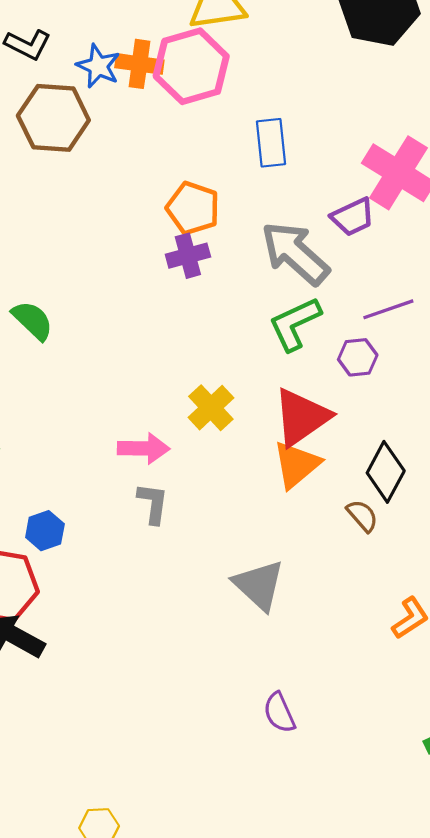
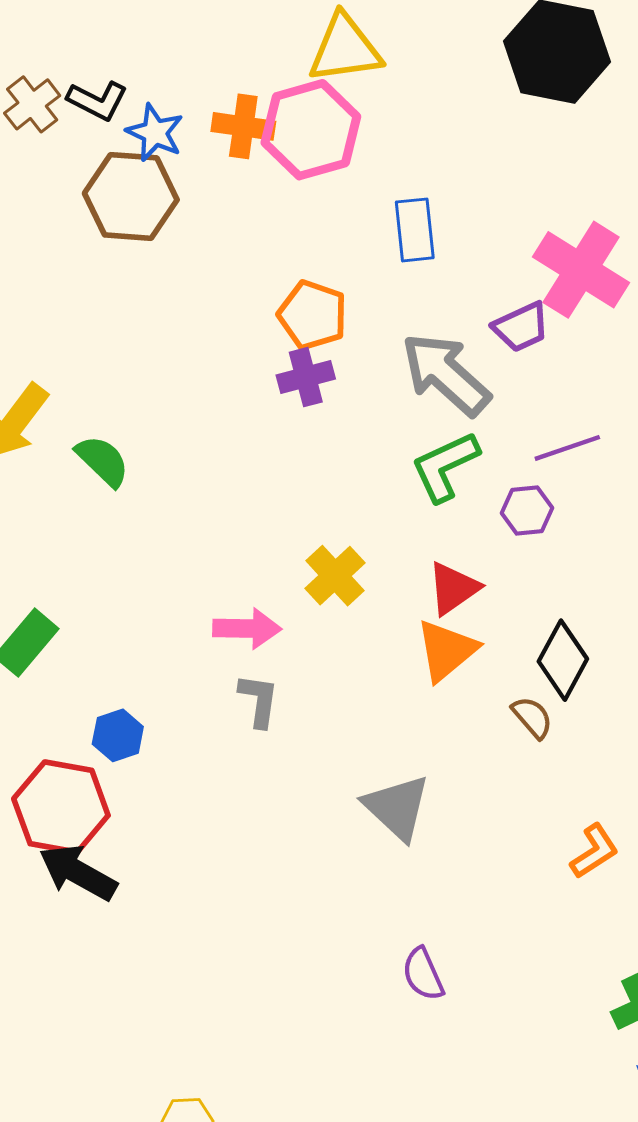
blue star: (98, 66) -> (155, 133), moved
red triangle: (301, 417) -> (453, 588), size x0.7

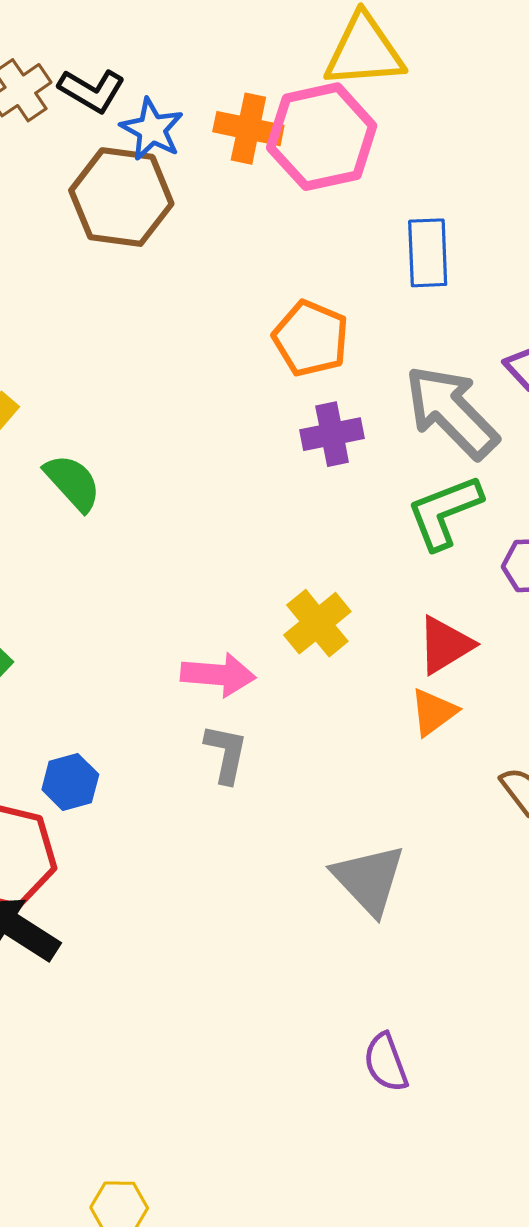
purple cross: (306, 377) -> (332, 434), moved
orange triangle: (446, 650) -> (433, 712), size x0.7

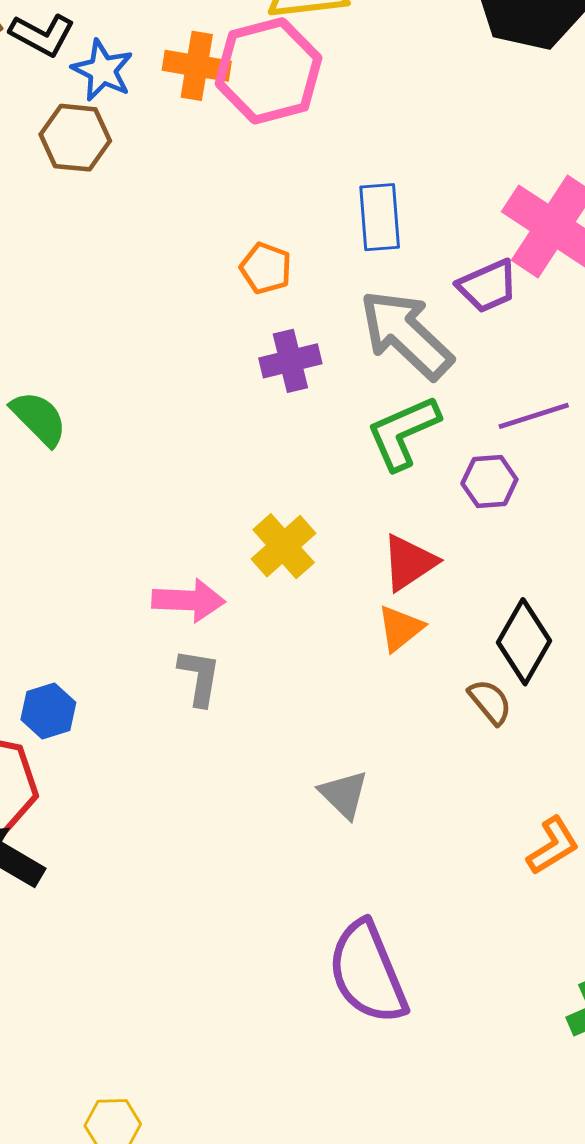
brown hexagon: (121, 197) -> (75, 138), size x0.7
blue rectangle: (428, 253) -> (380, 217), moved
orange pentagon: (311, 338) -> (266, 268), size x0.7
gray triangle: (369, 879) -> (344, 794), size x0.7
purple semicircle: (386, 1062) -> (367, 972), size x1.8

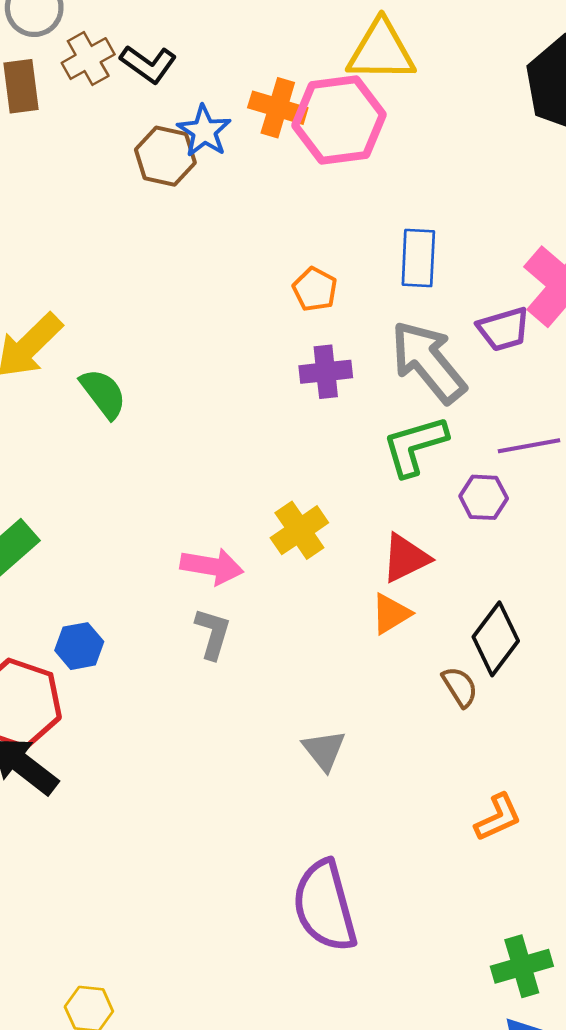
blue star: (102, 70) -> (204, 131), moved

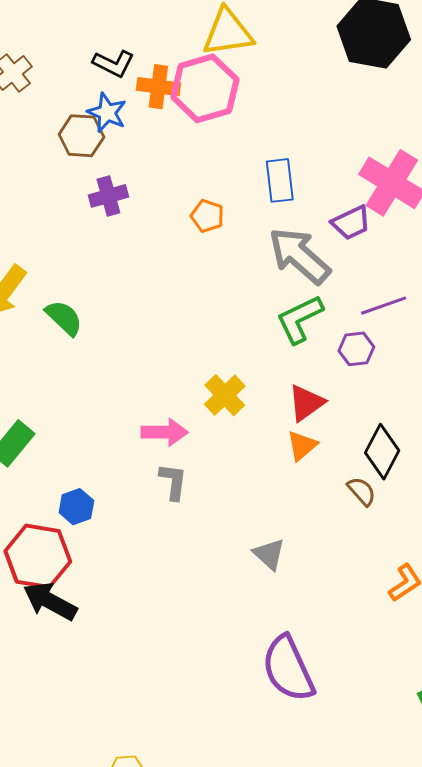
black L-shape: (148, 64) -> (114, 64), moved
purple cross: (326, 372) -> (108, 196), moved

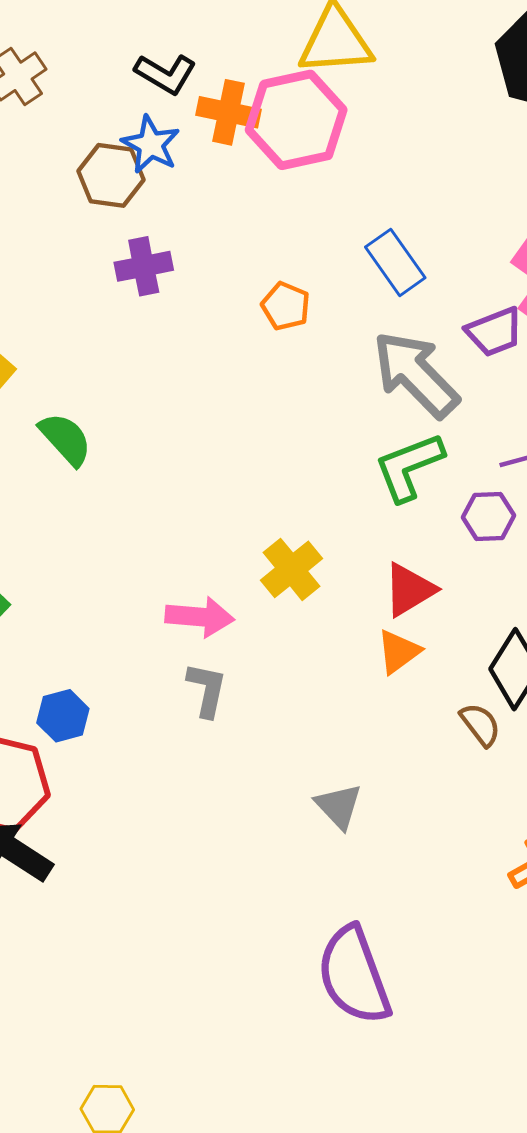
blue rectangle: (280, 180) -> (395, 262), turned -33

